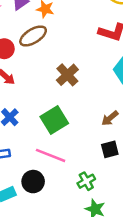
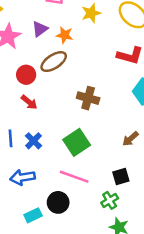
brown cross: (67, 75) -> (88, 98), turned -30
black square: (110, 149) -> (121, 176), moved

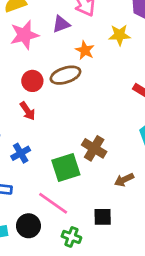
purple triangle: (40, 29) -> (61, 24), moved
brown cross: (88, 98) -> (94, 148), moved
green cross: (110, 200) -> (71, 237), moved, turned 36

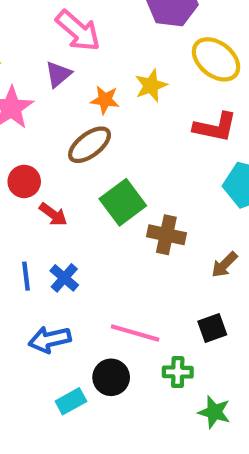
yellow star: (120, 35) -> (151, 85), moved
red circle: (32, 81) -> (24, 181), moved
green square: (66, 167) -> (123, 202), moved

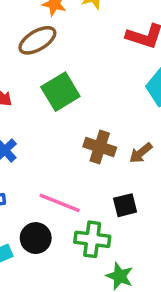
brown cross: (166, 235) -> (100, 147), moved
green cross: (178, 372) -> (92, 239), size x1.4

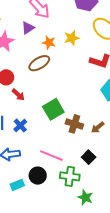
green square: (60, 92) -> (53, 109), moved
black square: (125, 205) -> (89, 157), turned -32

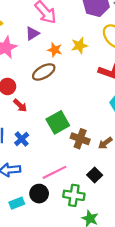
pink line: (51, 156) -> (54, 172), turned -50

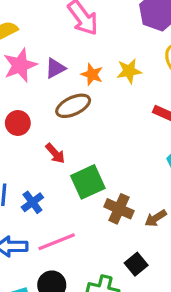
purple triangle: (32, 33) -> (55, 68), moved
red arrow: (20, 105) -> (55, 153), moved
pink line: (54, 172) -> (57, 242), moved

